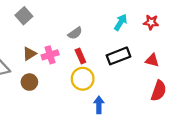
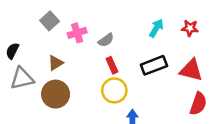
pink cross: (50, 55) -> (77, 33), moved
red triangle: (152, 60) -> (191, 70), size x1.5
brown circle: (29, 82) -> (56, 94), size x1.5

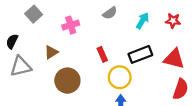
gray square: (50, 21) -> (34, 14), moved
gray semicircle: (106, 40) -> (110, 13), moved
yellow circle: (114, 90) -> (120, 77), moved
brown circle: (56, 94) -> (67, 81), moved

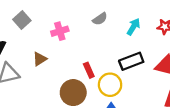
red rectangle: (102, 54) -> (89, 70), moved
brown circle: (67, 81) -> (73, 93), moved

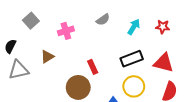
yellow circle: (110, 85) -> (134, 86), moved

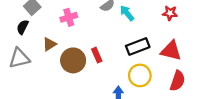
cyan arrow: (134, 27) -> (127, 13), moved, turned -70
black semicircle: (10, 46) -> (23, 27), moved
brown circle: (78, 87) -> (73, 60), moved

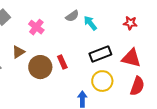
pink cross: (69, 17) -> (36, 27), turned -35

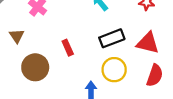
brown triangle: (18, 52) -> (17, 36), turned -32
brown circle: (40, 67) -> (35, 67), moved

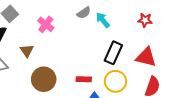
black rectangle: (112, 38) -> (113, 53), turned -45
red rectangle: (68, 48) -> (84, 79), moved, turned -64

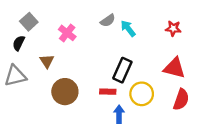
black rectangle: (113, 53) -> (122, 70), moved

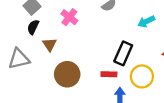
cyan arrow: (128, 28) -> (146, 22), moved, turned -77
black semicircle: (19, 43) -> (33, 27), moved

